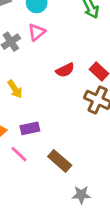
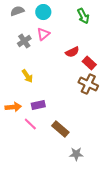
red semicircle: (65, 70) -> (72, 52), moved

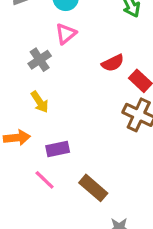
gray cross: (24, 41) -> (40, 60), moved
orange arrow: (13, 107) -> (17, 138), moved

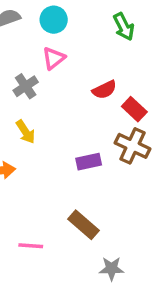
purple rectangle: (58, 149) -> (89, 162), moved
pink line: (45, 180) -> (31, 246), moved, turned -40

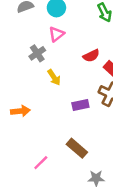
yellow arrow: (26, 132) -> (54, 77), moved
pink line: (31, 246) -> (41, 163), turned -49

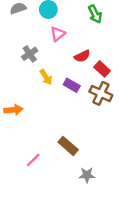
pink triangle: (56, 34) -> (58, 34), moved
purple rectangle: (80, 105) -> (72, 85), moved, turned 42

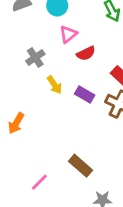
red semicircle: (82, 56) -> (86, 53), moved
orange arrow: (13, 110) -> (16, 123), turned 126

